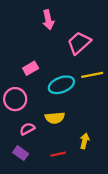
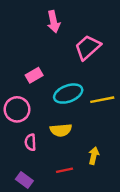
yellow line: (92, 75) -> (102, 100), moved
pink semicircle: (27, 129) -> (30, 142), turned -64
purple rectangle: (21, 153) -> (24, 180), moved

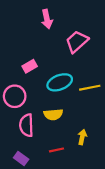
pink semicircle: (30, 142) -> (26, 125), size x1.5

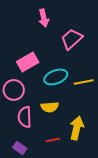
pink rectangle: (30, 66) -> (28, 62), size x1.5
yellow arrow: (82, 137) -> (77, 128), size x1.6

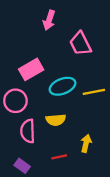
pink arrow: (44, 18) -> (49, 20), turned 30
pink trapezoid: (72, 39) -> (80, 44), turned -75
yellow arrow: (77, 128) -> (86, 143), size x0.7

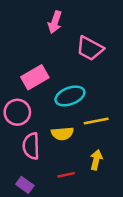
pink trapezoid: (80, 44) -> (90, 48), turned -35
yellow line: (94, 92) -> (96, 121), moved

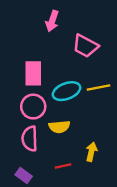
pink rectangle: (35, 77) -> (33, 73), turned -60
pink circle: (17, 112) -> (33, 107), moved
yellow line: (96, 121) -> (99, 88), moved

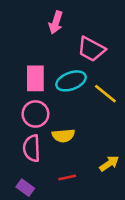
yellow line: (99, 88) -> (105, 94), turned 50
cyan ellipse: (66, 91) -> (71, 81), moved
yellow arrow: (91, 152) -> (109, 164), moved, turned 42

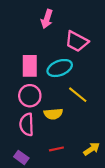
yellow line: (105, 94) -> (78, 95), moved
yellow arrow: (109, 164) -> (92, 149), moved

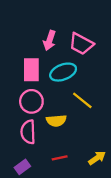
pink arrow: (47, 19) -> (50, 40), moved
purple rectangle: (21, 157) -> (22, 167), turned -72

